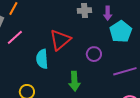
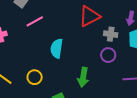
gray cross: (84, 11) -> (111, 34), moved
red triangle: (60, 40) -> (89, 16), moved

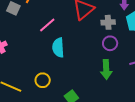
pink line: (35, 21) -> (47, 25), moved
green arrow: (83, 77) -> (106, 69), moved

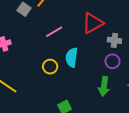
cyan semicircle: (58, 48) -> (72, 57), moved
yellow circle: (43, 80) -> (50, 67), moved

